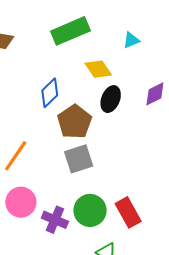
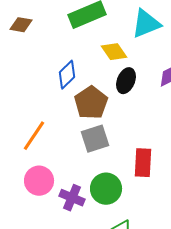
cyan triangle: (131, 40) -> (146, 24), size x1.8
red rectangle: (128, 212) -> (143, 163), moved, turned 32

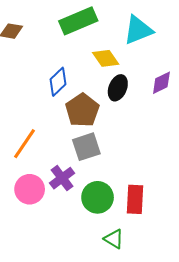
red rectangle: (143, 163) -> (135, 199), moved
purple cross: (72, 198) -> (62, 178), moved, turned 30

